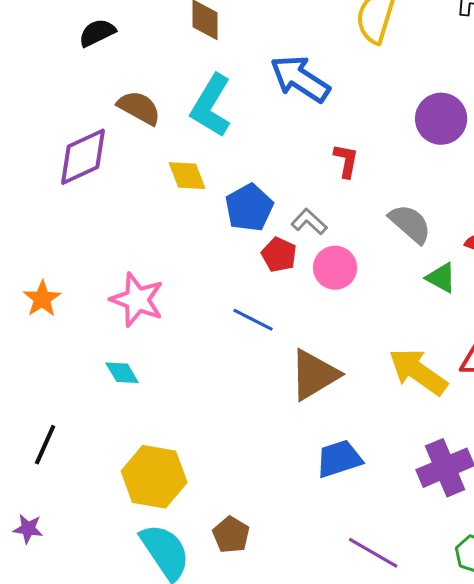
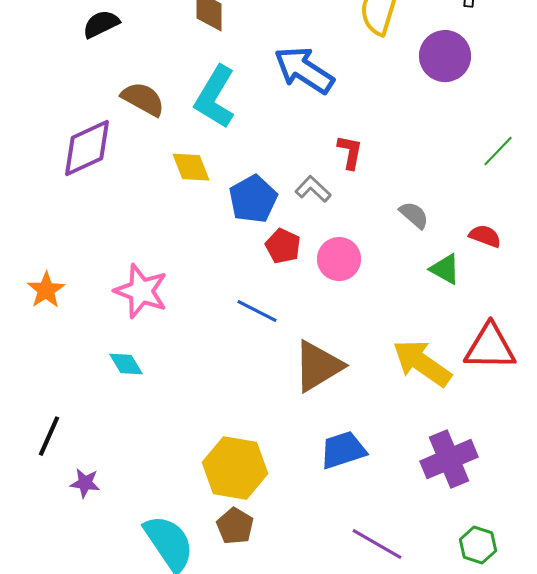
purple circle: (441, 119) -> (445, 56), moved
gray L-shape: (309, 222) -> (313, 189), moved
gray semicircle: (410, 224) -> (414, 215), size x0.7
yellow hexagon: (154, 477) -> (235, 468), moved
purple star: (28, 529) -> (85, 483), moved

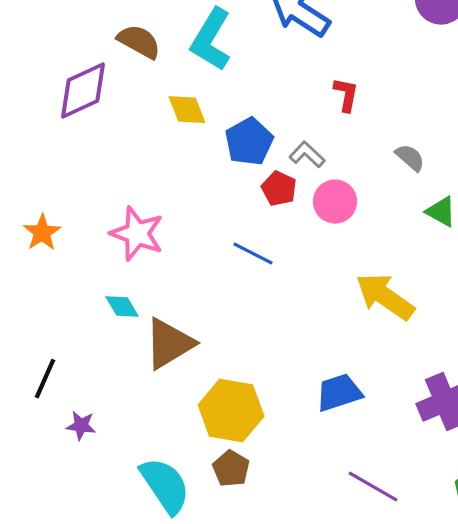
gray L-shape: (313, 189) -> (307, 155), moved
yellow arrow: (422, 363) -> (385, 297), moved
brown triangle: (318, 366) -> (169, 344), moved

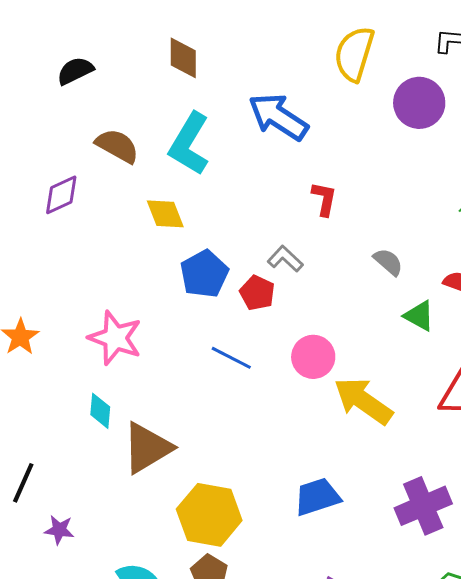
purple diamond: (83, 91) -> (61, 195), size x0.7
blue pentagon: (249, 142) -> (204, 274), moved
pink circle: (335, 202) -> (313, 357), moved
cyan diamond: (122, 307) -> (100, 411), turned 36

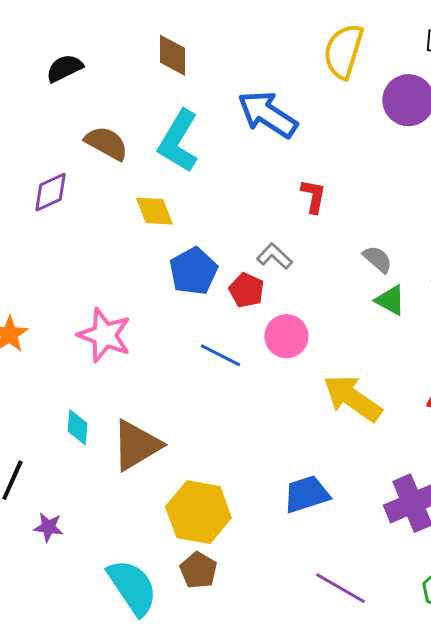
green triangle: (419, 316) -> (390, 300), moved
pink circle: (313, 357) -> (286, 336), moved
cyan diamond: (100, 411) -> (77, 427), moved

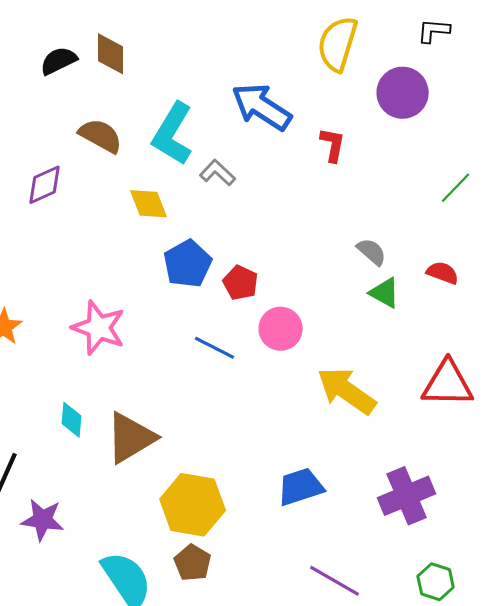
brown diamond: (172, 55) -> (111, 54), moved
red L-shape: (313, 196) -> (333, 145), moved
gray L-shape: (274, 256) -> (218, 173), moved
purple star: (48, 527) -> (43, 520), size x1.4

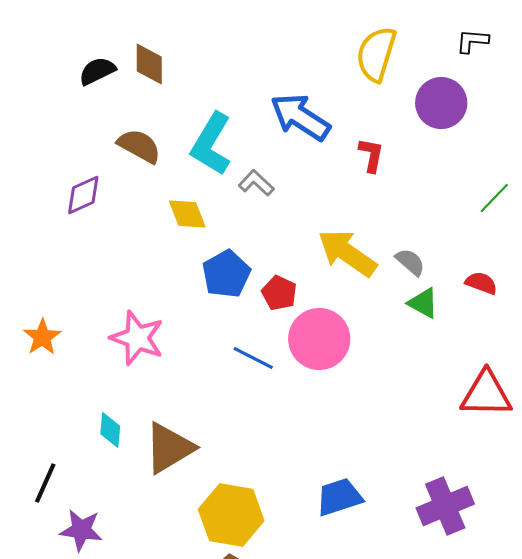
pink circle: (281, 329) -> (319, 339), size x1.4
yellow arrow: (347, 391) -> (347, 253), moved

